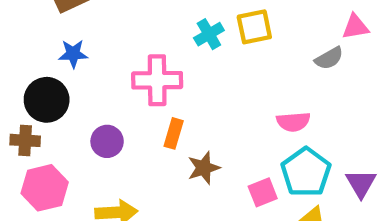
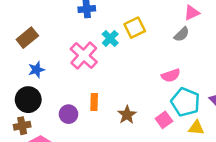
pink cross: (157, 80) -> (84, 56), moved, turned -32
orange rectangle: (174, 133) -> (94, 102), moved

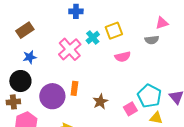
gray semicircle: (182, 34) -> (152, 40), turned 32
pink semicircle: (171, 75) -> (123, 57), moved
purple circle: (68, 114) -> (52, 96), size x1.6

